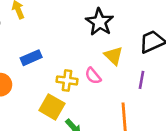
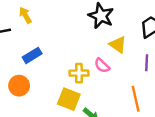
blue rectangle: (31, 58) -> (32, 55), moved

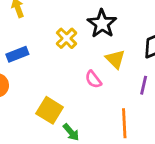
yellow cross: (79, 73) -> (66, 38), moved, turned 36

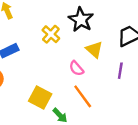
orange line: (124, 123) -> (83, 96), moved, turned -30

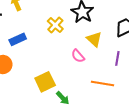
orange line: (83, 96) -> (102, 84), moved, turned -45
yellow square: (40, 98) -> (45, 82), turned 36

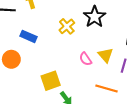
blue rectangle: (18, 39) -> (29, 36), turned 42
yellow triangle: (94, 39) -> (106, 55), moved

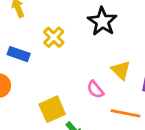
yellow cross: (67, 26) -> (54, 37), moved
pink semicircle: (85, 59) -> (95, 89), moved

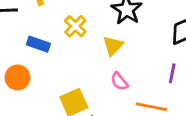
yellow triangle: (121, 70) -> (113, 46), moved, turned 30

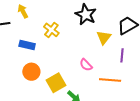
yellow triangle: (113, 46) -> (104, 37), moved
orange circle: (17, 77) -> (31, 72), moved

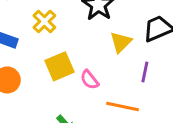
yellow square: (56, 83) -> (60, 66), moved

